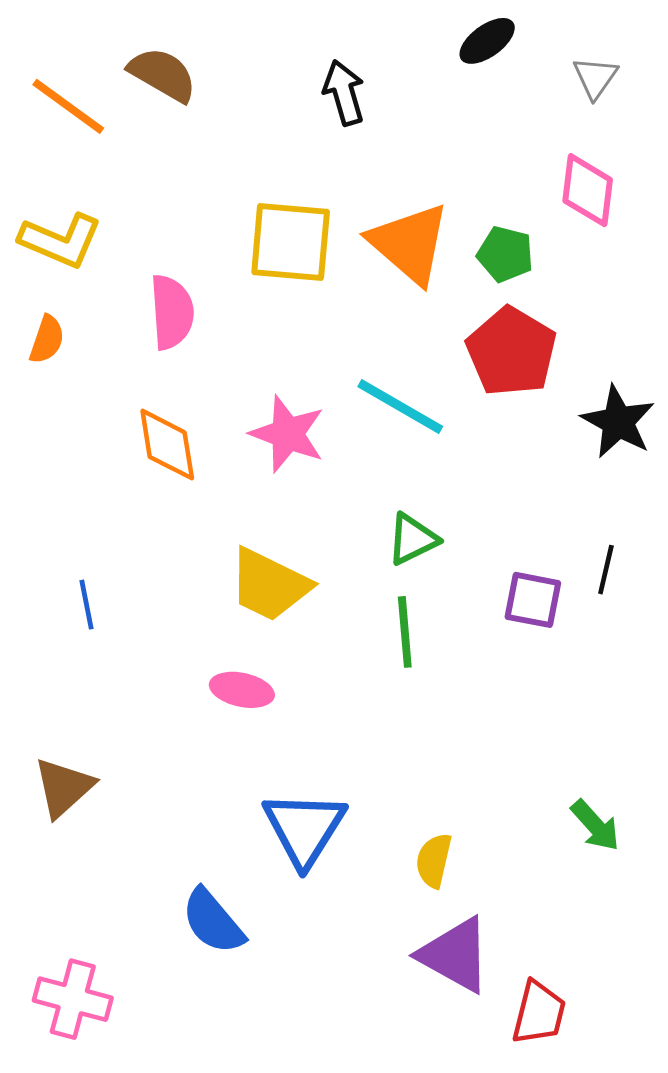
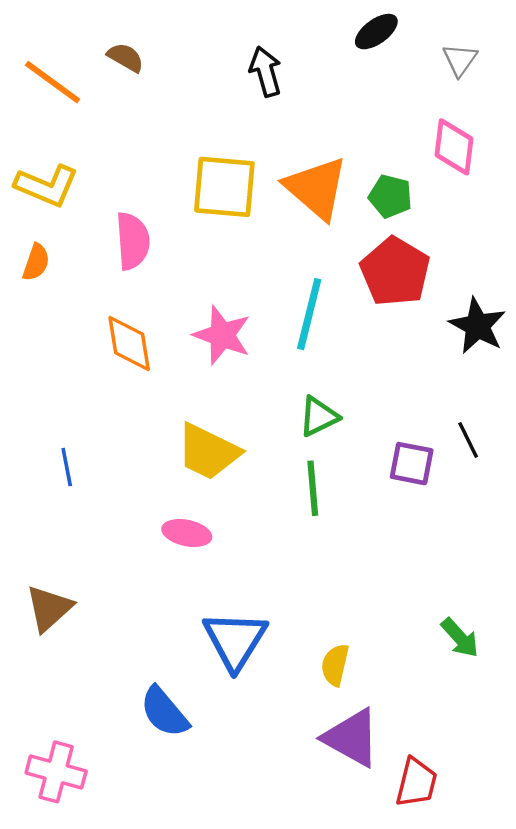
brown semicircle: (163, 74) -> (126, 57), size x0.7
cyan line: (400, 407) -> (309, 314), turned 74
black line: (606, 570) -> (468, 440), turned -39

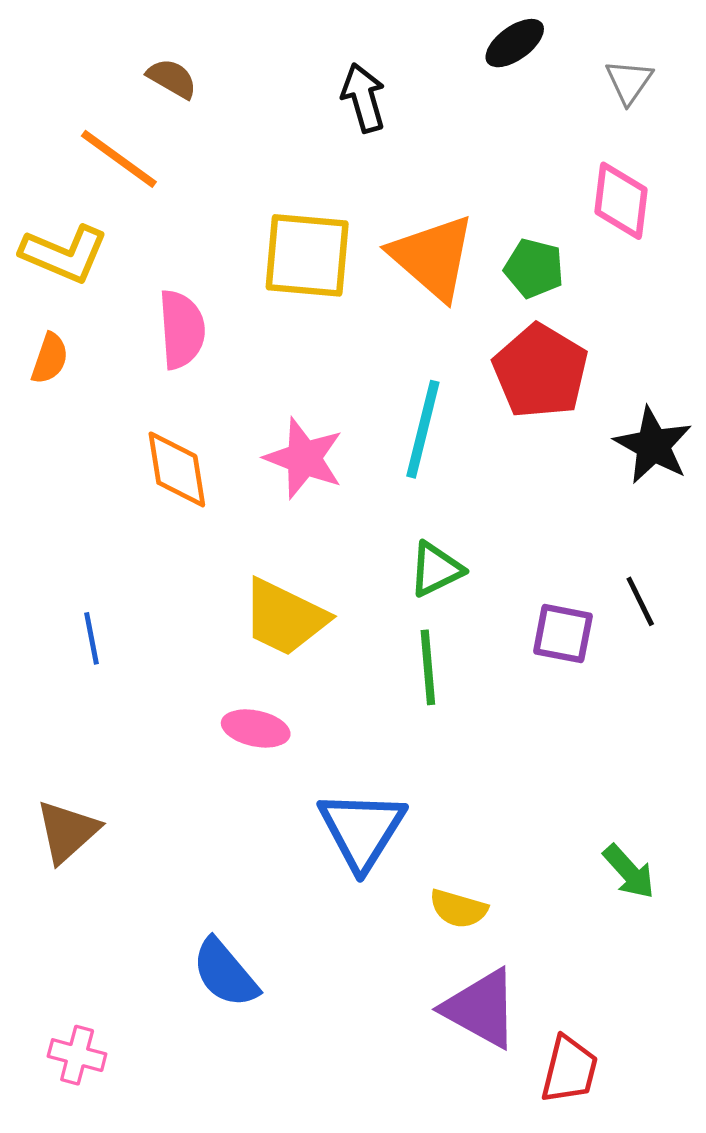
orange line: (53, 82) -> (119, 159), moved
blue triangle: (235, 640) -> (362, 830), moved
yellow semicircle: (335, 665) -> (458, 909), turned -87
pink cross: (56, 772) -> (77, 1055), size x0.7

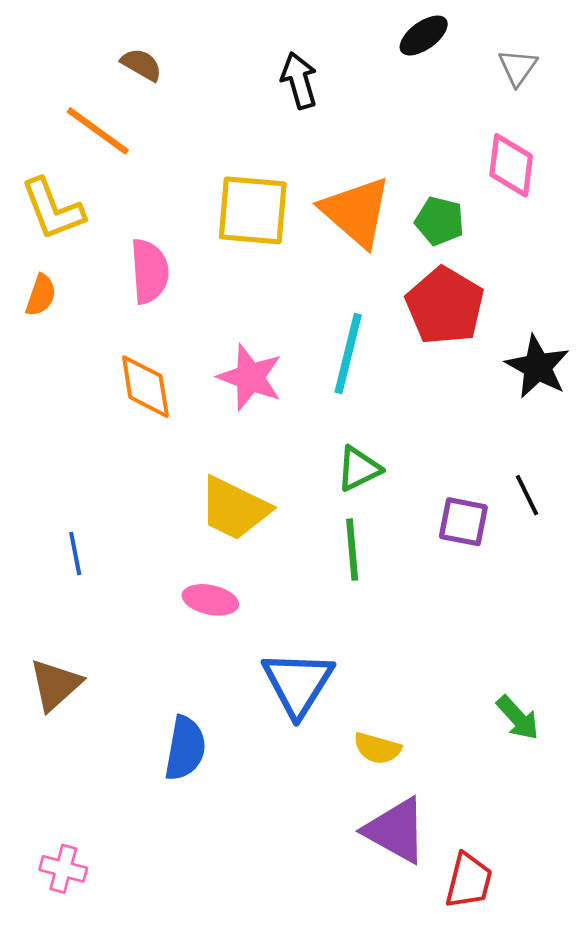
yellow L-shape: (64, 254) -> (53, 209), turned 46
blue line: (92, 638) -> (75, 553), moved
blue semicircle: (225, 973) -> (185, 748), moved, turned -130

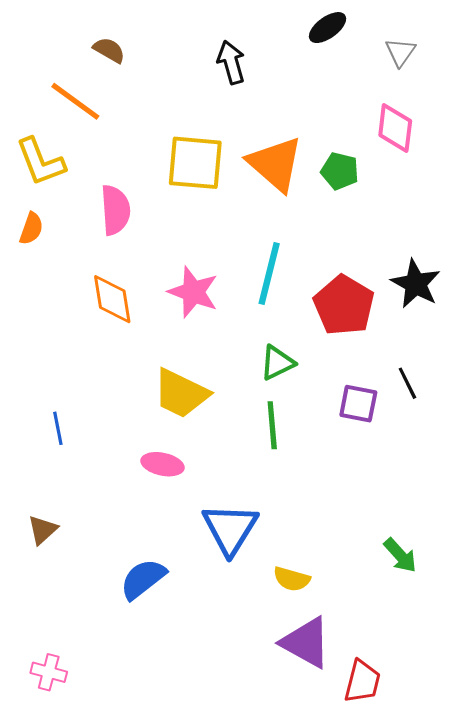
red pentagon: (445, 306) -> (344, 305), moved
brown triangle: (55, 685) -> (43, 530), size x0.7
blue semicircle: (185, 748) -> (143, 579), turned -138

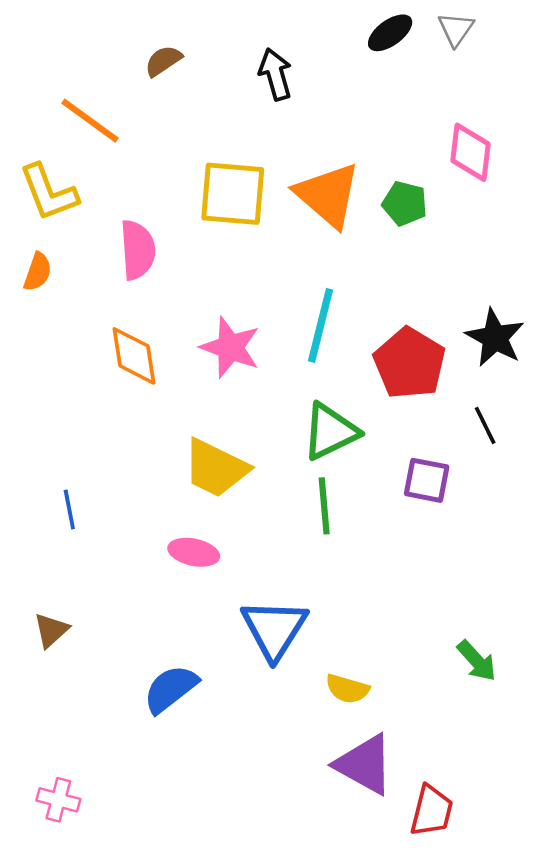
brown semicircle: (109, 50) -> (163, 61), moved, turned -64
gray triangle: (400, 52) -> (456, 29), moved
green triangle: (277, 363) -> (330, 432), size x1.4
black line: (407, 383) -> (485, 425), moved

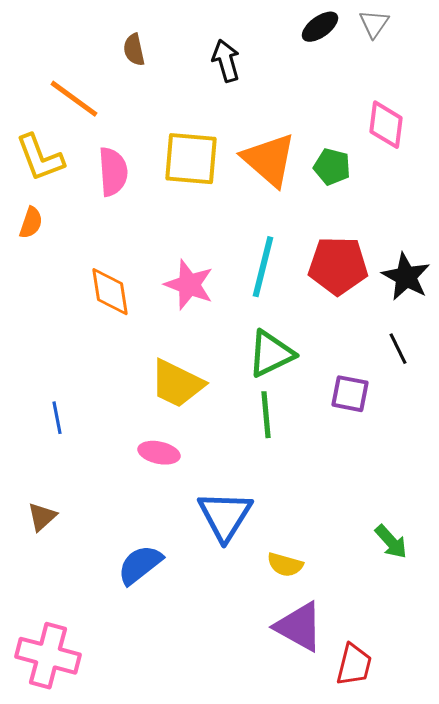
brown semicircle: (163, 61) -> (134, 50), turned -68
pink semicircle: (138, 250) -> (113, 172), moved
red pentagon: (410, 363) -> (338, 266), moved, turned -30
pink cross: (58, 800) -> (48, 656), size x1.8

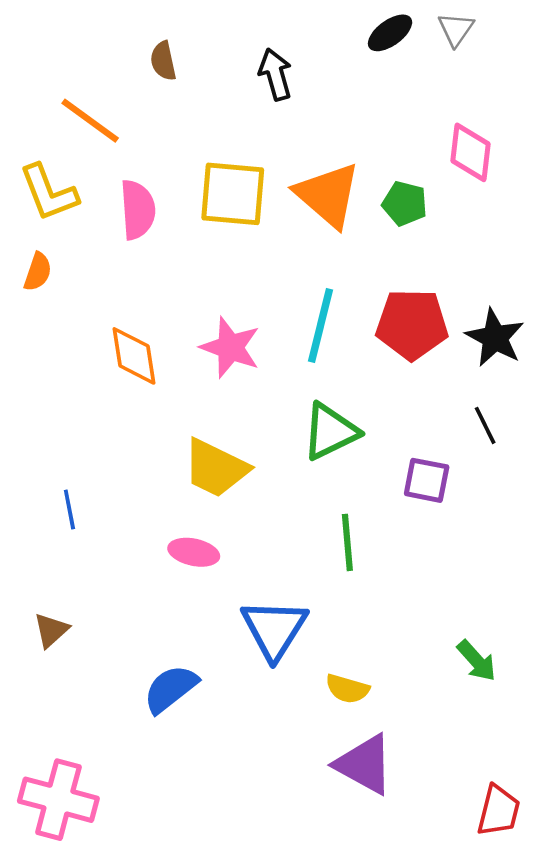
green line: (266, 415) -> (347, 542), moved
red trapezoid: (354, 665) -> (499, 811), moved

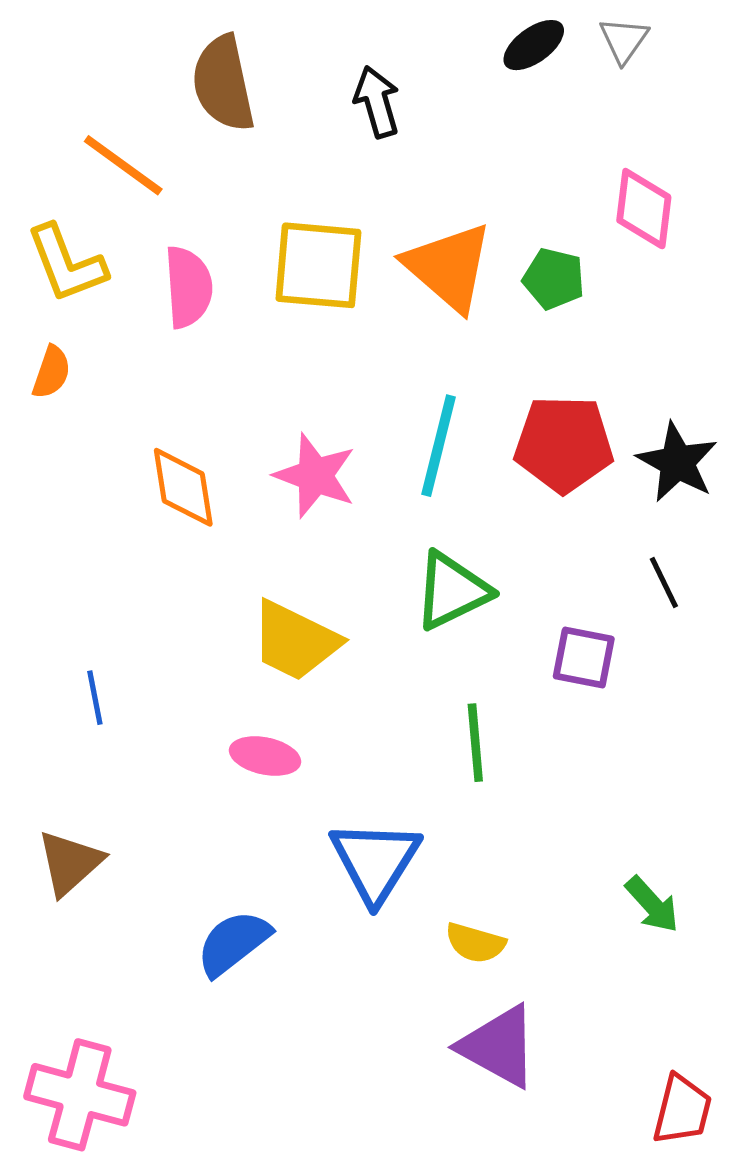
brown semicircle: (163, 61) -> (223, 83), size x1.8
brown triangle: (51, 630) -> (70, 863), size x1.4

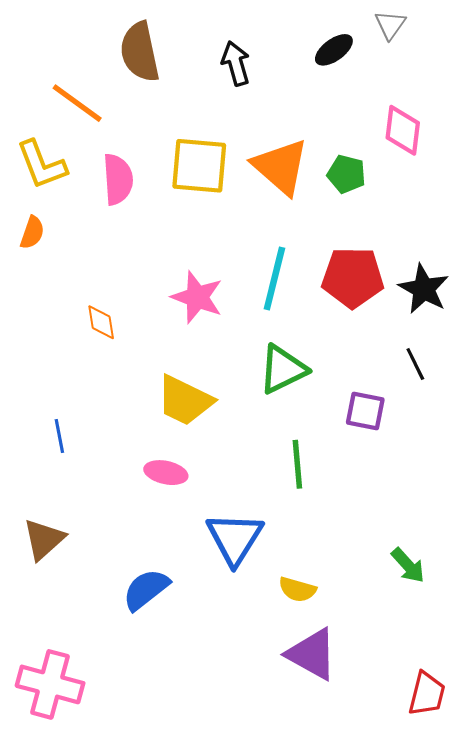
black ellipse: (534, 45) -> (334, 50), moved
orange diamond: (183, 487) -> (101, 322), moved, size x0.7

